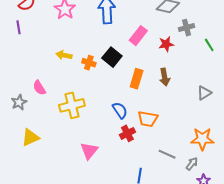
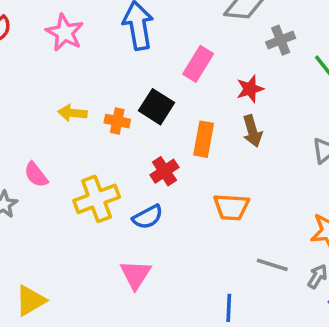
red star: (166, 44) -> (250, 89), moved
blue semicircle: (120, 110) -> (148, 217), moved, turned 102
red cross: (127, 133) -> (164, 171), moved
yellow triangle: (30, 138) -> (30, 301), moved

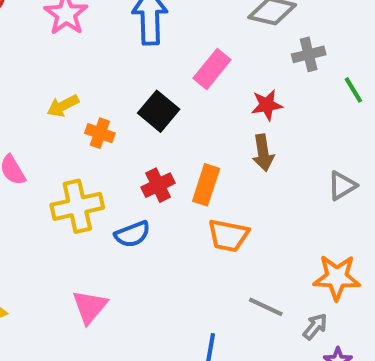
yellow arrow: (72, 113) -> (63, 106), turned -40
orange cross: (117, 121) -> (100, 133), moved
orange rectangle: (204, 139) -> (206, 185), moved
pink triangle: (136, 275) -> (90, 307), moved

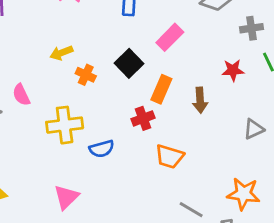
gray cross: (309, 54) -> (251, 28), moved
red star: (267, 105) -> (233, 70), moved
red cross: (158, 185) -> (143, 118), moved
orange rectangle: (206, 185) -> (161, 89), moved

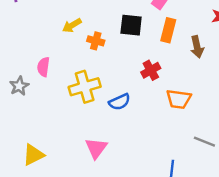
black square: (129, 63) -> (131, 25), turned -30
orange rectangle: (161, 89) -> (168, 30), moved
pink semicircle: (21, 95) -> (43, 67), turned 42

